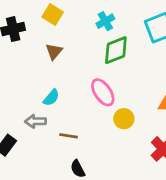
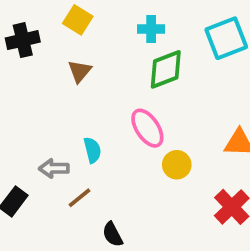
cyan cross: (105, 21) -> (151, 29), turned 30
cyan semicircle: (51, 98) -> (92, 150), moved, turned -54
brown line: (68, 136) -> (80, 198), moved, turned -48

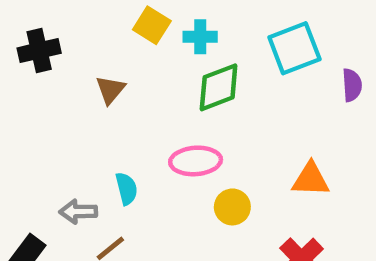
yellow square: (78, 20) -> (152, 25), moved
pink ellipse: (147, 128) -> (196, 161), turned -60

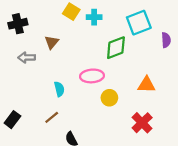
green diamond: (219, 87) -> (116, 48), moved
gray arrow: (78, 212) -> (27, 57), moved

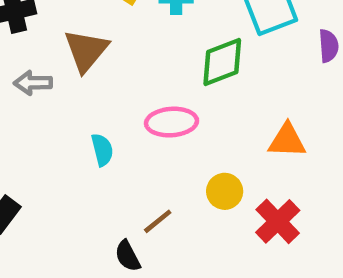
brown triangle: (52, 42) -> (86, 50), size x1.5
yellow circle: (109, 98) -> (225, 191), moved
brown line: (52, 117) -> (158, 221), moved

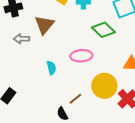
green diamond: (222, 62) -> (103, 30), turned 65
yellow circle: (225, 191) -> (104, 86), size x1.6

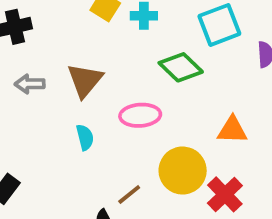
brown triangle: (44, 25) -> (85, 80), moved

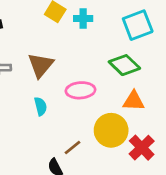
green diamond: (181, 67) -> (124, 65), moved
orange triangle: (232, 130) -> (134, 101), moved

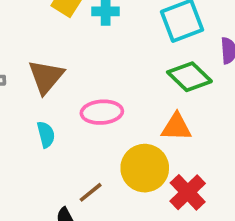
green diamond: (124, 65) -> (189, 77), moved

